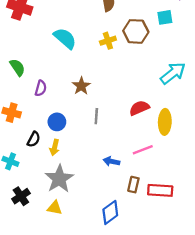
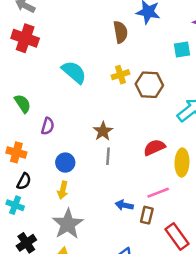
brown hexagon: (136, 31) -> (149, 85), moved
brown star: (81, 86) -> (103, 131), moved
black semicircle: (34, 139) -> (24, 181), moved
brown rectangle: (133, 185) -> (147, 215), moved
red rectangle: (160, 190) -> (177, 237), turned 50

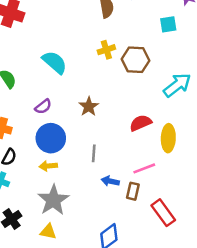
cyan semicircle: (74, 72) -> (55, 62), moved
purple semicircle: (48, 126) -> (43, 107), moved, turned 36
gray line: (108, 156) -> (94, 153), moved
blue circle: (65, 163) -> (51, 138), size x1.5
yellow arrow: (63, 190) -> (48, 166), turned 72

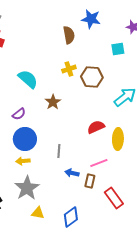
brown star: (89, 107) -> (53, 102), moved
yellow triangle: (48, 232) -> (38, 213), moved

